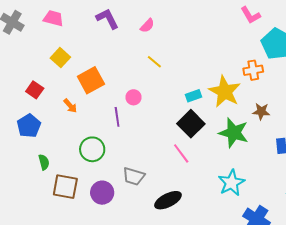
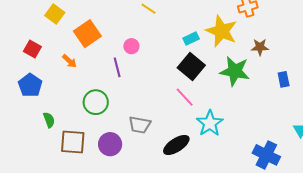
cyan star: (231, 183) -> (210, 123), moved

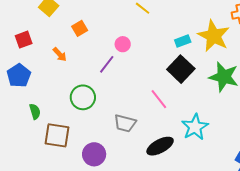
orange square: (87, 34) -> (80, 28), size x0.6
red square: (32, 49) -> (24, 40), turned 36
purple line: (117, 67) -> (107, 64), turned 48
pink line: (185, 97) -> (159, 99), moved
purple circle: (110, 144) -> (94, 154), moved

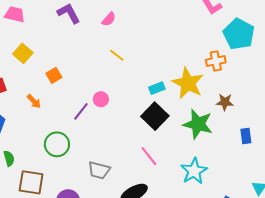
pink circle: (123, 44) -> (101, 99), moved
pink line: (159, 99) -> (149, 156), moved
cyan star: (195, 127) -> (194, 171), moved

